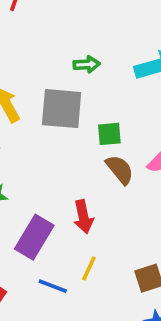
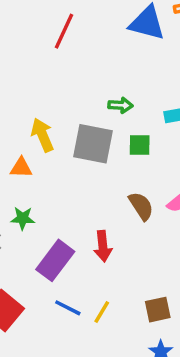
green square: (109, 134) -> (140, 145), moved
yellow line: (89, 268) -> (102, 312), moved

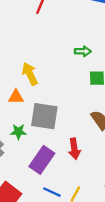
gray square: (93, 144) -> (44, 116), moved

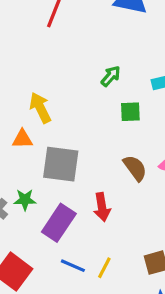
green arrow: (83, 51) -> (111, 76), turned -49
green star: (18, 132) -> (25, 200), moved

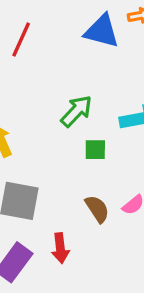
green arrow: (111, 76) -> (76, 111), size x1.5

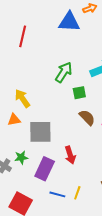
brown semicircle: (97, 209) -> (87, 117), moved

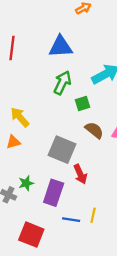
blue triangle: (69, 22) -> (61, 47), moved
gray square: (40, 132) -> (62, 150), moved, turned 30

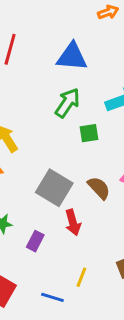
brown semicircle: (94, 130) -> (99, 188), moved
purple rectangle: (54, 193) -> (35, 241), size x0.6
blue line: (71, 220) -> (52, 297), moved

